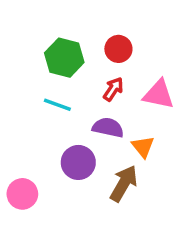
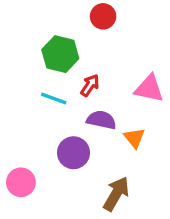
red circle: (118, 49) -> (103, 16), moved
red arrow: (113, 89) -> (90, 85), moved
brown arrow: (124, 183) -> (116, 194), moved

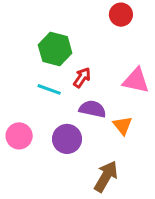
red circle: (103, 16) -> (121, 15), moved
pink circle: (21, 182) -> (19, 136), moved

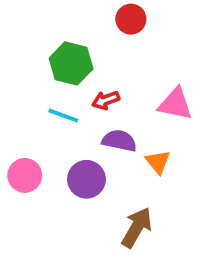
red circle: (121, 15) -> (131, 19), moved
red arrow: (82, 77) -> (106, 100), turned -144

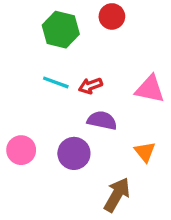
green hexagon: (71, 63) -> (61, 30), moved
cyan line: (63, 116) -> (56, 82), moved
orange triangle: (158, 162) -> (145, 152), moved

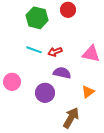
pink circle: (21, 150) -> (12, 82), moved
orange triangle: (145, 152) -> (88, 92), turned 32

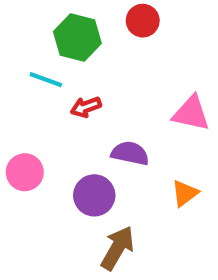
cyan line: (34, 50) -> (46, 80), moved
red arrow: (55, 52) -> (86, 107), moved
brown arrow: (71, 118) -> (117, 248), moved

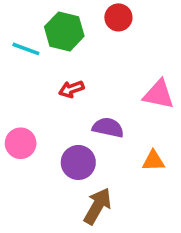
cyan line: (46, 80) -> (26, 49), moved
orange triangle: (185, 193) -> (153, 161), turned 35

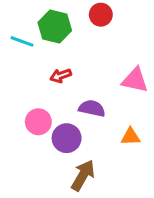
pink circle: (21, 143) -> (38, 122), moved

